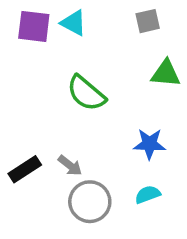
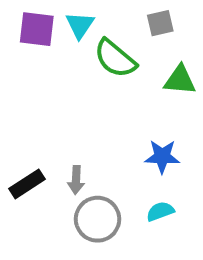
cyan triangle: (74, 23) -> (80, 25), turned 36
green semicircle: (86, 93) -> (115, 58), moved
gray arrow: (70, 166) -> (76, 180), turned 55

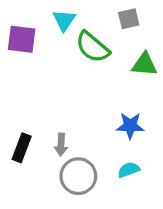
purple square: (37, 29) -> (22, 39), moved
black rectangle: (27, 184) -> (22, 148), turned -36

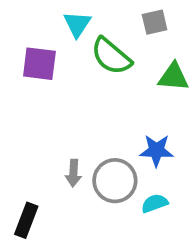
purple square: (22, 39) -> (39, 64), moved
black rectangle: (22, 148) -> (26, 220), moved
gray circle: (78, 176) -> (115, 181), moved

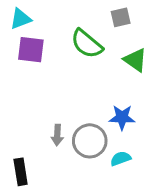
cyan triangle: (77, 24) -> (21, 19), moved, turned 35
green triangle: (173, 77) -> (135, 60), turned 30
black rectangle: (26, 220) -> (21, 172), turned -30

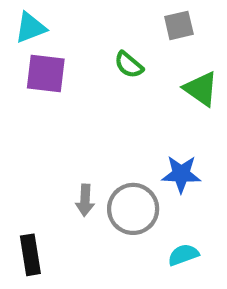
green semicircle: (87, 44) -> (129, 65), size x0.6
cyan semicircle: (121, 159) -> (183, 255), moved

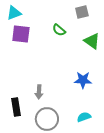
gray circle: (133, 209) -> (47, 119), moved
black rectangle: (30, 255) -> (16, 107), moved

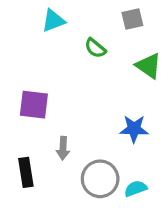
cyan triangle: (14, 13) -> (53, 21), moved
purple square: (21, 34) -> (34, 105), moved
gray circle: (47, 119) -> (100, 179), moved

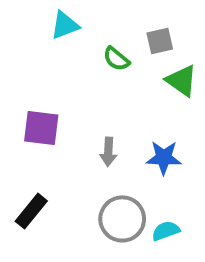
gray square: (132, 19) -> (160, 41), moved
gray arrow: (63, 148) -> (108, 152), moved
black rectangle: (26, 172) -> (31, 211), turned 48

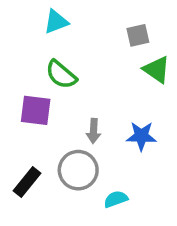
green semicircle: (116, 59) -> (61, 75), moved, size x1.4
gray circle: (122, 219) -> (78, 170), moved
cyan semicircle: (166, 231) -> (116, 199), moved

